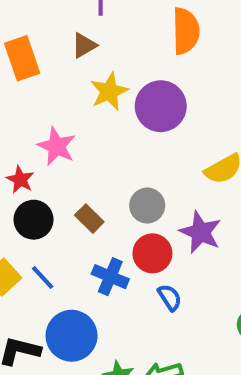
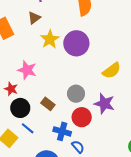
blue line: (43, 278) -> (28, 128), moved
blue semicircle: (170, 297) -> (78, 147), moved

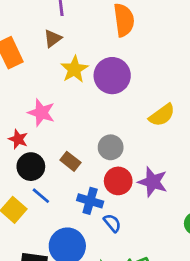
purple star: (104, 104) -> (153, 182), moved

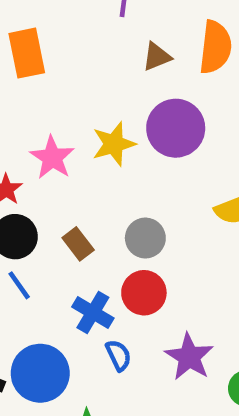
brown triangle: (53, 38) -> (157, 57), moved
yellow star: (74, 69) -> (114, 144), moved
purple star: (153, 182) -> (189, 357), moved

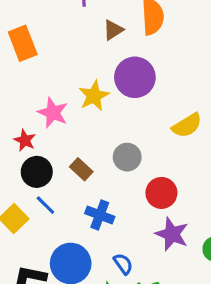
red circle: (144, 293) -> (161, 193), moved
blue semicircle: (118, 355) -> (123, 264), moved

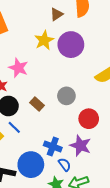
yellow star: (94, 96) -> (44, 40), moved
blue cross: (100, 215) -> (53, 146), moved
purple star: (172, 234) -> (80, 146), moved

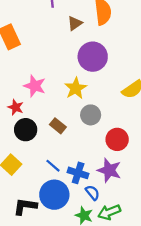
yellow star: (44, 40) -> (76, 88), moved
blue line: (14, 127) -> (53, 166), moved

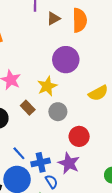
brown triangle: (75, 23) -> (53, 18), moved
brown rectangle: (58, 126) -> (28, 108), moved
blue cross: (78, 173) -> (41, 162), turned -36

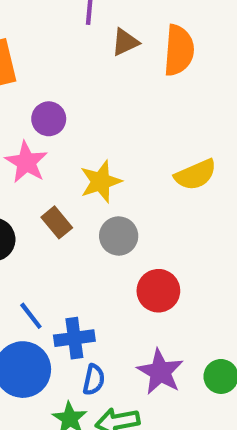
purple circle: (66, 60) -> (49, 119), moved, size x0.6
yellow semicircle: (98, 93) -> (195, 175), moved
purple star: (69, 163) -> (160, 372), moved
blue semicircle: (51, 182) -> (94, 380), turned 40

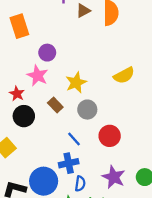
blue line: (31, 316) -> (74, 139), moved

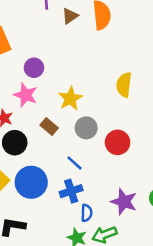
yellow semicircle: (124, 75) -> (124, 85), turned 130
red circle: (110, 136) -> (118, 142), moved
blue circle: (44, 181) -> (31, 182), moved

